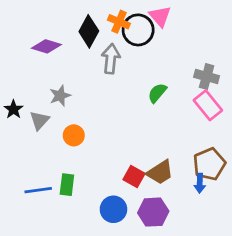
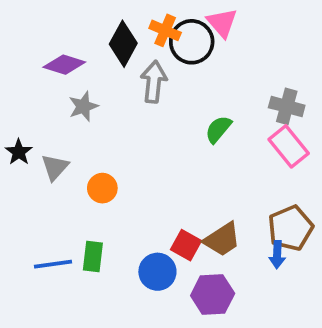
gray star: (60, 96) -> (83, 106), moved
blue circle: (113, 209) -> (157, 272), moved

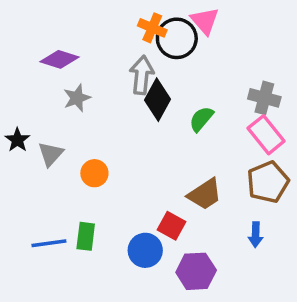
black diamond: (123, 44) -> (158, 100), moved
brown pentagon: (290, 228) -> (268, 182), moved
brown trapezoid: (222, 239) -> (205, 194), moved

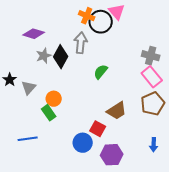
black diamond: (158, 100) -> (61, 57), moved
green semicircle: (201, 119) -> (101, 72), moved
blue arrow: (256, 235) -> (154, 145), moved
green rectangle: (86, 236) -> (49, 113), moved, turned -42

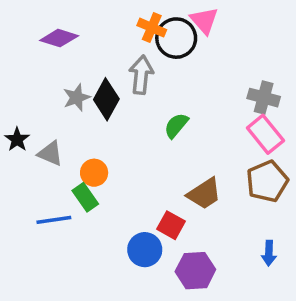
purple diamond: (34, 34) -> (59, 38), moved
gray triangle: (29, 88) -> (50, 153), turned -49
blue line: (28, 139) -> (54, 220), moved

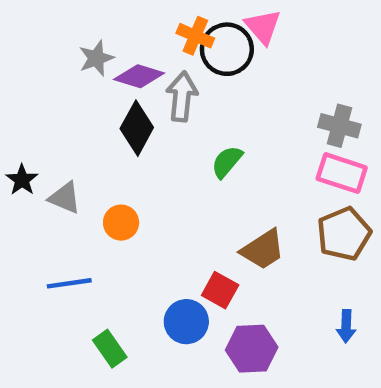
purple diamond: (59, 38) -> (139, 76), moved
gray star: (77, 98) -> (96, 58), moved
pink rectangle: (265, 134) -> (342, 173), turned -33
green rectangle: (85, 197) -> (110, 349), moved

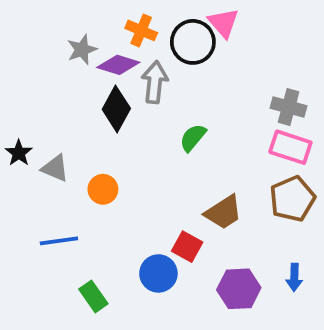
orange cross: (195, 36) -> (141, 30), moved
purple hexagon: (252, 349) -> (239, 289), moved

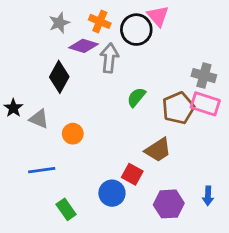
gray star: (82, 50) -> (59, 23), moved
black diamond: (116, 109) -> (59, 77), moved
brown pentagon: (292, 199) -> (178, 108), moved

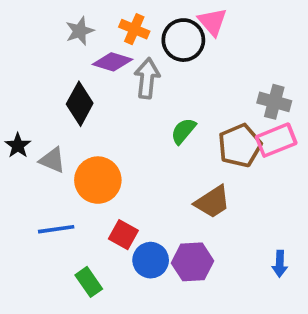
pink rectangle: (205, 104) -> (276, 140), turned -40
orange circle: (73, 134) -> (98, 180), size x1.6
red square: (132, 174) -> (123, 235), moved
purple hexagon: (169, 204) -> (192, 262), moved

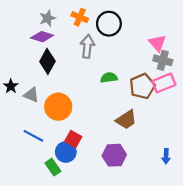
pink triangle: (212, 22) -> (157, 43), moved
purple diamond: (112, 62) -> (42, 37), moved
green semicircle: (183, 131) -> (109, 78), turned 42
blue line: (56, 229) -> (33, 136), turned 36
blue circle: (151, 260) -> (66, 152), moved

